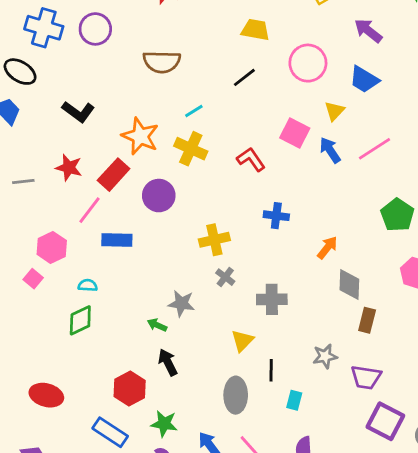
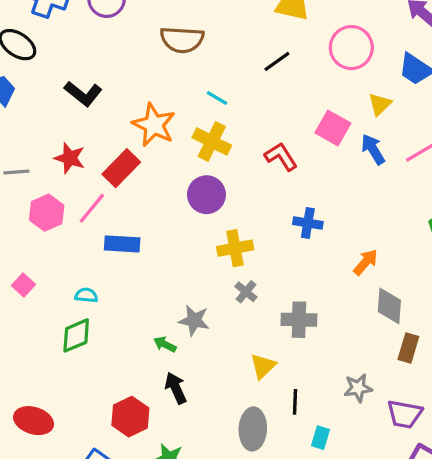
cyan line: (194, 111) -> (217, 98), turned 60
purple circle: (159, 196) -> (206, 195), moved
pink hexagon: (52, 247) -> (47, 213), moved

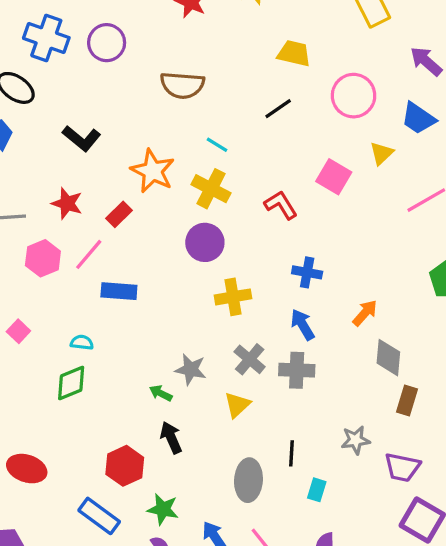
blue arrow: (373, 149) -> (303, 325), moved
red rectangle: (121, 168) -> (119, 214), size x0.7
gray cross: (246, 292) -> (250, 359), moved, size x1.4
yellow triangle: (263, 366) -> (237, 405), moved

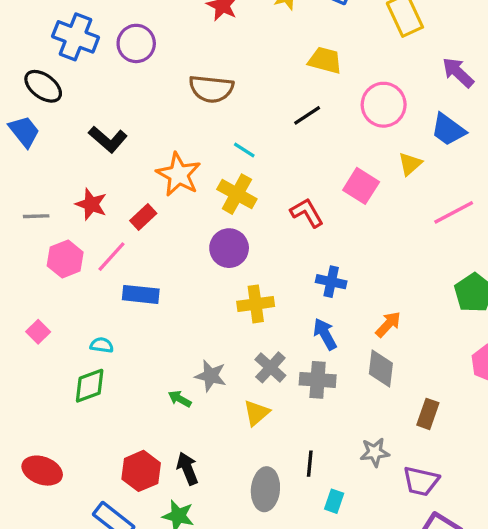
gray diamond: (388, 358) -> (381, 368), moved
black arrow: (171, 438) -> (187, 469), moved

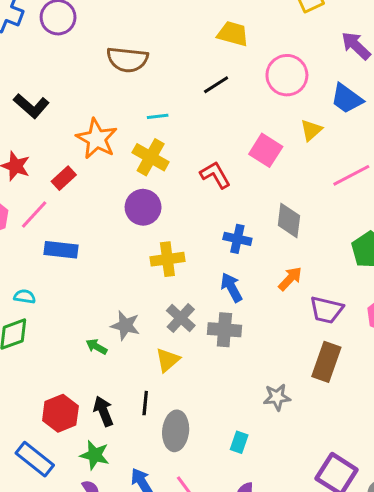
cyan line: (244, 150) -> (158, 116), turned -40
gray diamond: (381, 368) -> (289, 221), moved
brown rectangle: (428, 414) -> (326, 362), size x1.4
black line: (310, 464) -> (145, 403), moved
purple trapezoid: (421, 481) -> (326, 310), moved

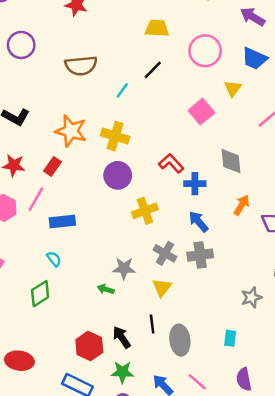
cyan line: (158, 116) -> (122, 90), moved, turned -35
pink square: (266, 150) -> (201, 112), turned 30
red L-shape: (215, 175) -> (171, 163), moved
cyan semicircle: (25, 297) -> (54, 259), moved, turned 56

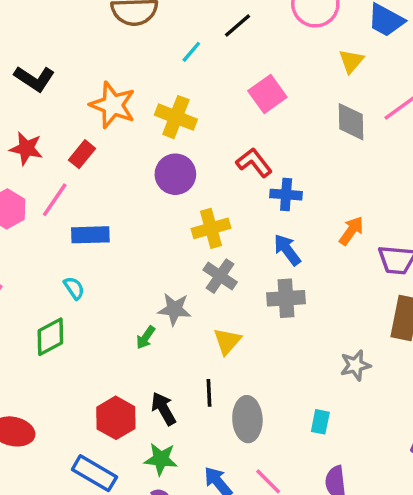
pink square: (201, 112) -> (267, 94), moved
gray diamond: (231, 161) -> (351, 122), moved
gray cross: (165, 253) -> (220, 276), moved
green arrow: (106, 289) -> (146, 338), turned -77

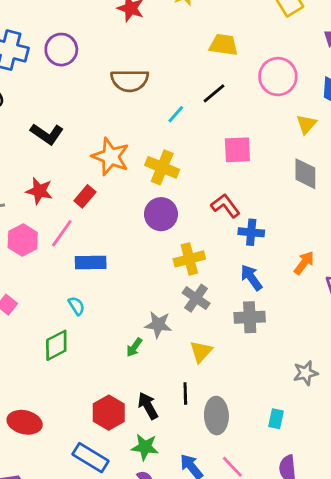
pink square: (267, 94) -> (237, 150), turned 32

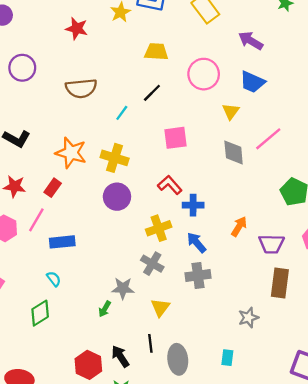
yellow cross: (189, 259) -> (159, 228), moved

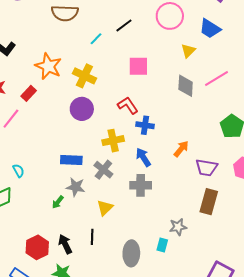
blue rectangle: (62, 242) -> (71, 160), moved
cyan rectangle: (227, 358) -> (162, 245), moved
gray ellipse: (178, 359) -> (131, 253), moved

